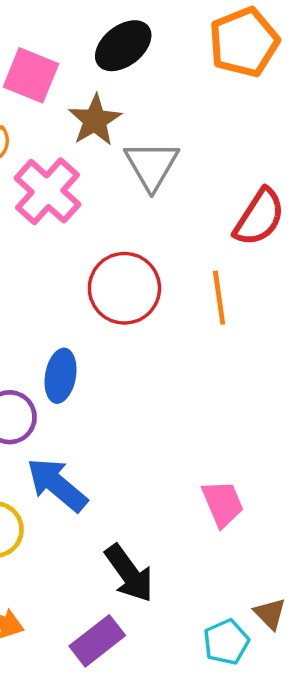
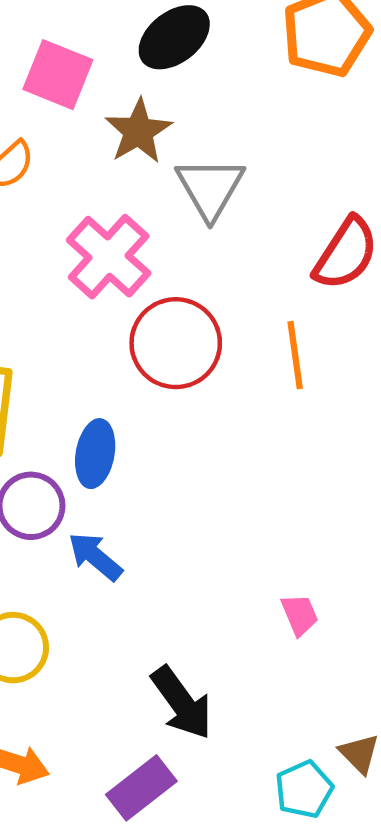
pink cross: (48, 191) -> (109, 257), moved
blue arrow: (57, 485) -> (95, 557), moved, size x0.7
pink trapezoid: (223, 504) -> (300, 615), size x0.7

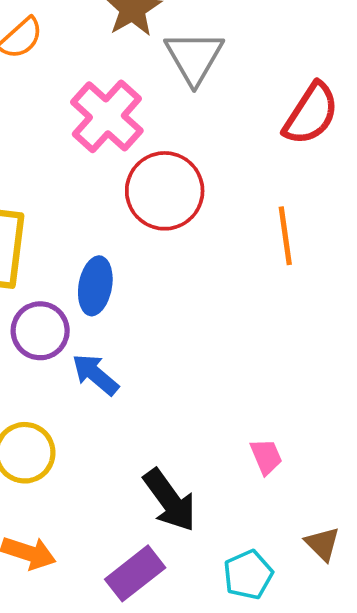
orange line: (295, 355) -> (285, 236), moved
pink trapezoid: (300, 615) -> (266, 457), moved
cyan pentagon: (304, 789) -> (248, 575), moved

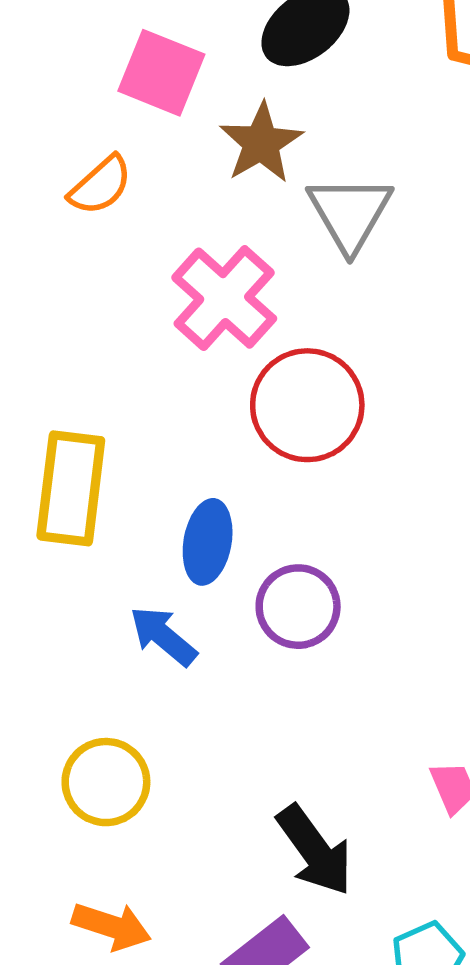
purple circle: (40, 331) -> (298, 607), moved
blue arrow: (95, 374) -> (163, 636), moved

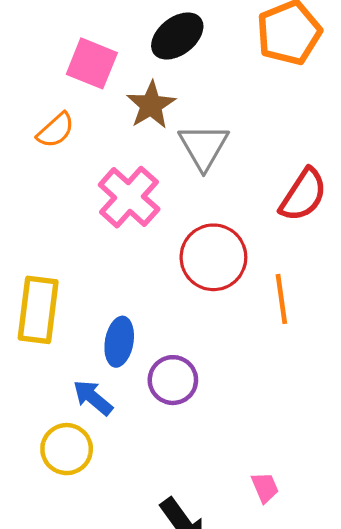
red circle: (307, 405) -> (213, 257), moved
yellow circle: (106, 782) -> (67, 449), moved

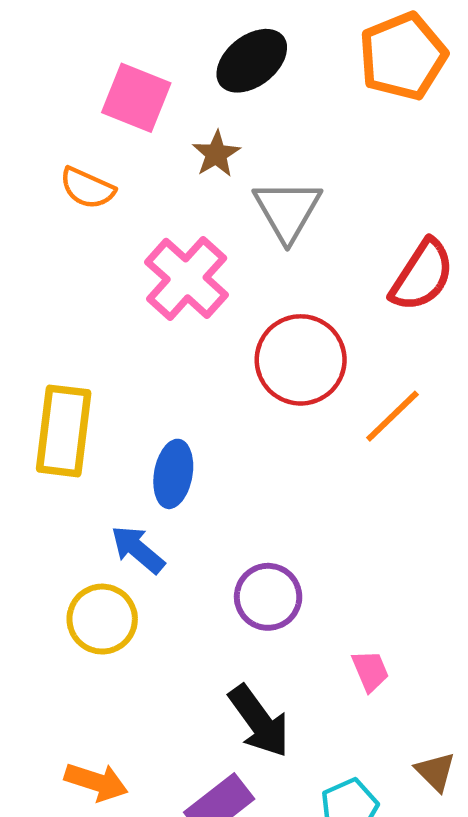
brown star: (151, 105) -> (216, 154), size x0.7
orange semicircle: (56, 130) -> (87, 188), turned 66
orange line: (281, 299) -> (392, 416), turned 54
purple circle: (173, 380) -> (268, 597), moved

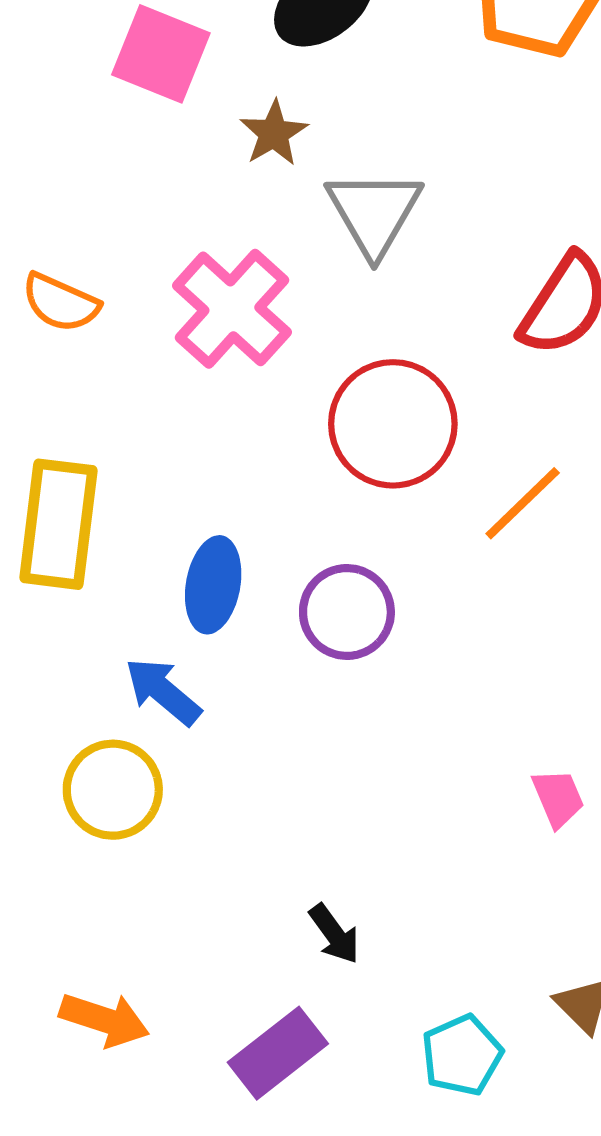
orange semicircle: (87, 188) -> (61, 303), moved
purple circle: (268, 597) -> (347, 612), moved
pink trapezoid: (370, 671) -> (558, 798), moved
black arrow: (259, 721) -> (334, 934), size x0.6

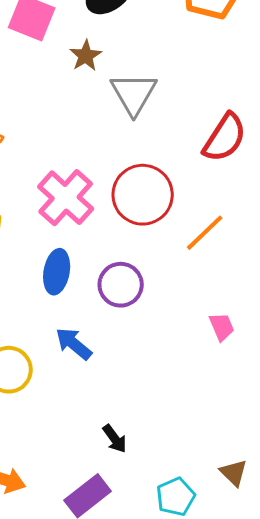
pink cross: (232, 309) -> (66, 198), moved
blue arrow: (163, 691) -> (74, 344), moved
pink trapezoid: (558, 798) -> (222, 327), moved

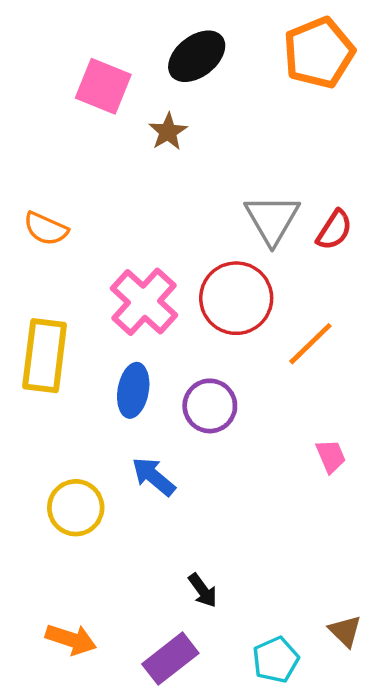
gray triangle: (134, 94) -> (272, 219), moved
red semicircle: (225, 138) -> (334, 230), size x0.7

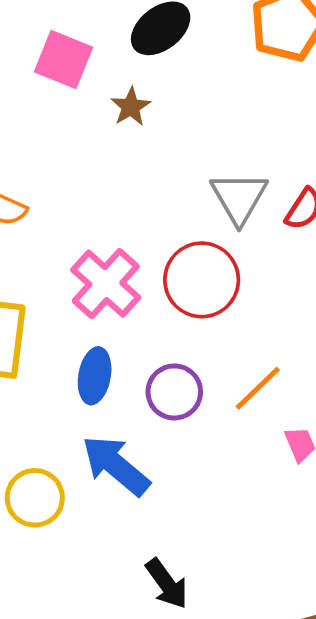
orange line: (310, 344) -> (258, 388), moved
blue arrow: (154, 477) -> (116, 465), size x1.5
black arrow: (203, 590) -> (167, 584), size x1.4

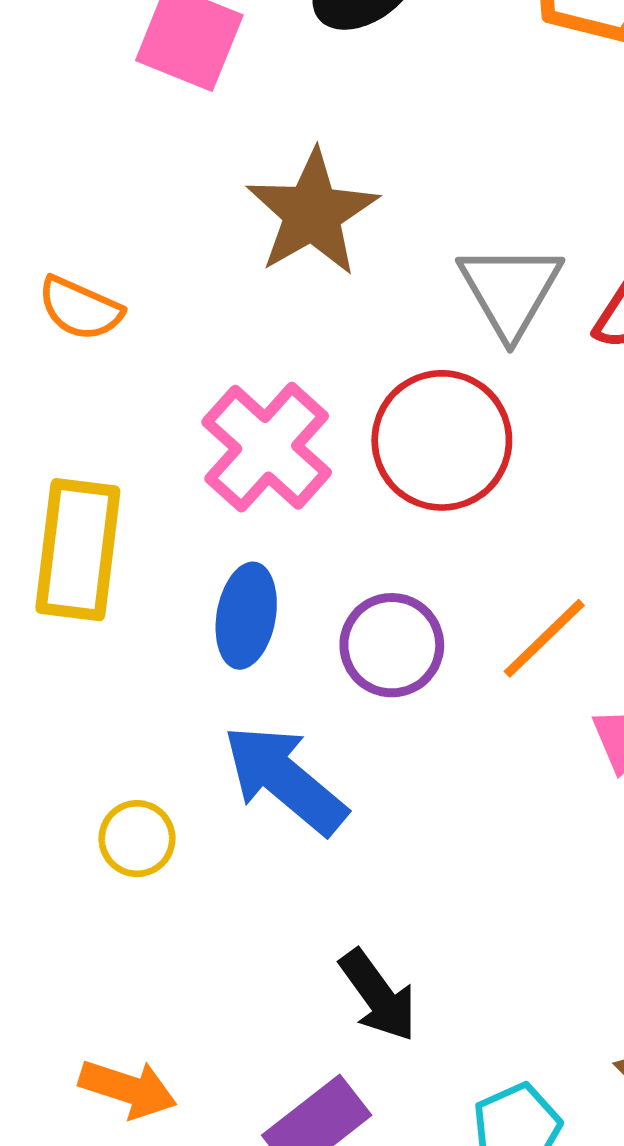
brown star: (131, 107) -> (312, 213), moved, size x1.8
yellow circle: (35, 498) -> (137, 839), size x0.7

